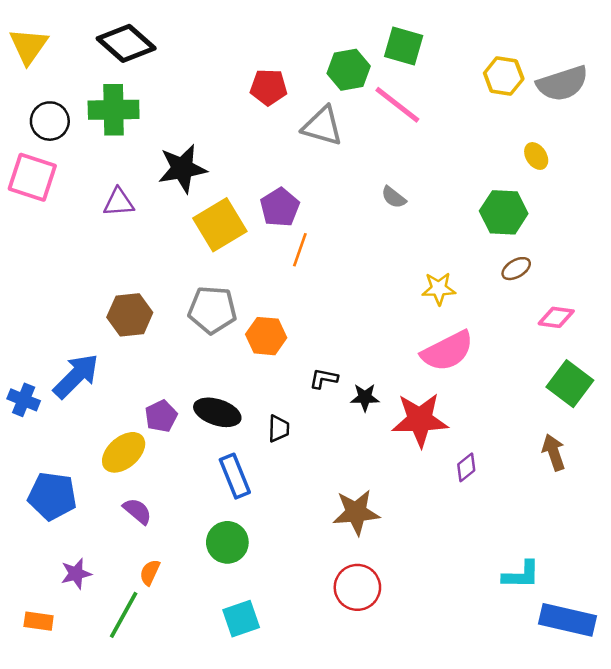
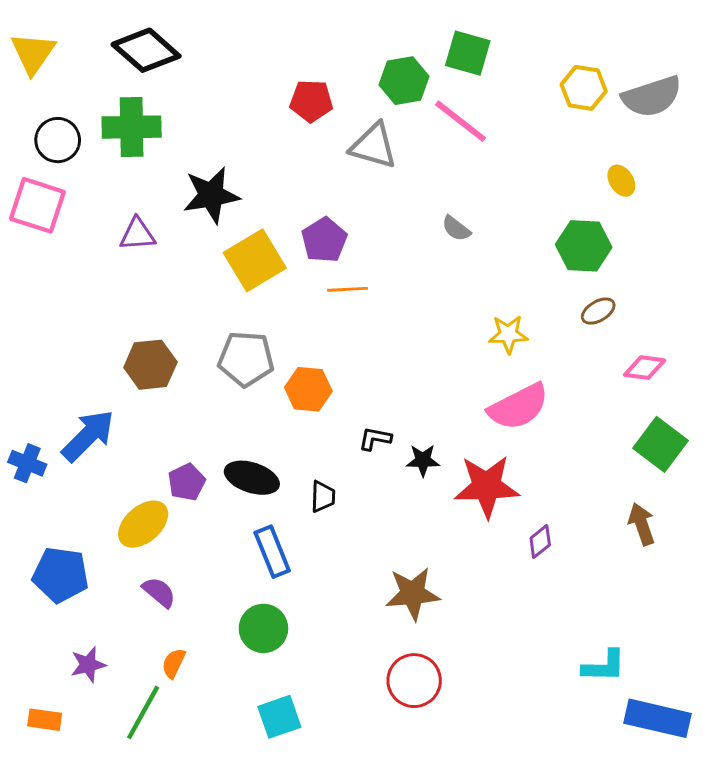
orange line: (300, 250) -> (347, 289), turned 68

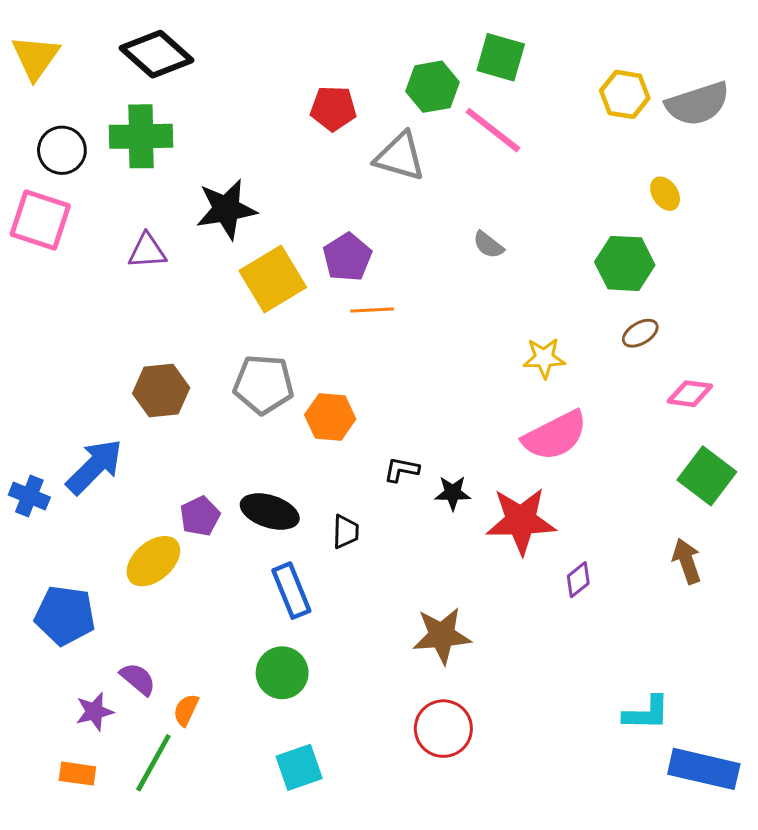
purple semicircle: (159, 592) -> (138, 679), moved
orange rectangle: (45, 720) -> (77, 774), moved

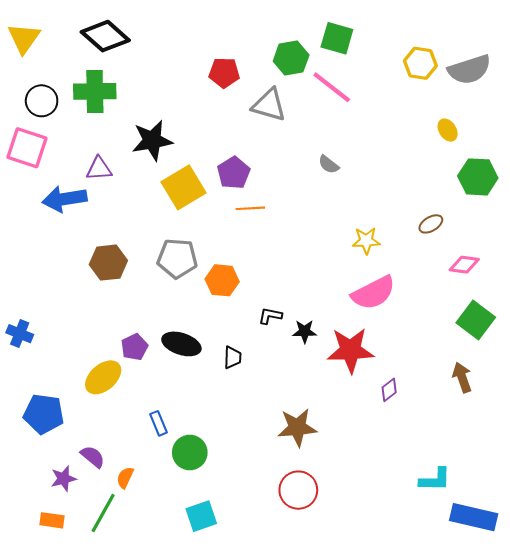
green hexagon: (625, 263) -> (478, 177), moved
blue arrow: (94, 467) -> (65, 199), moved, turned -144
blue rectangle: (291, 591) -> (158, 423), moved, size x0.7

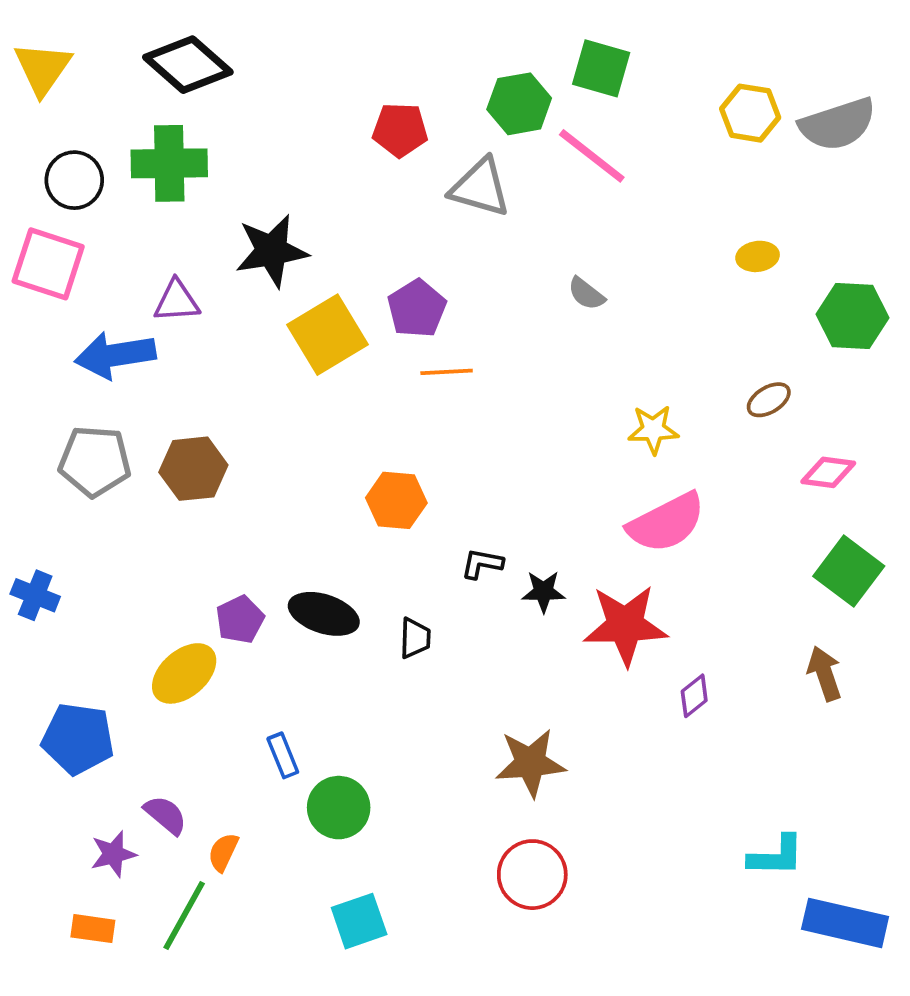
yellow ellipse: (448, 130) -> (758, 256), moved, turned -65
gray pentagon: (177, 258) -> (95, 461), moved

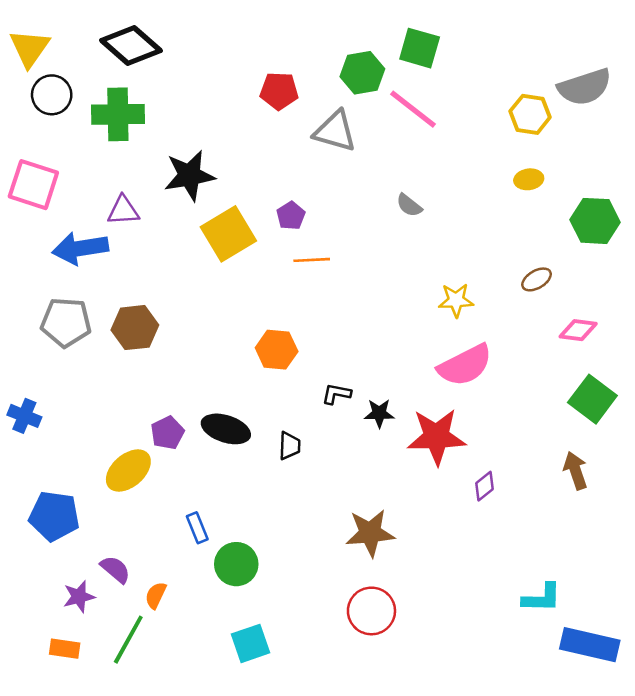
yellow hexagon: (750, 113) -> (530, 114), moved
black circle: (74, 180) -> (52, 95), moved
purple pentagon: (417, 309) -> (291, 216), size x0.7

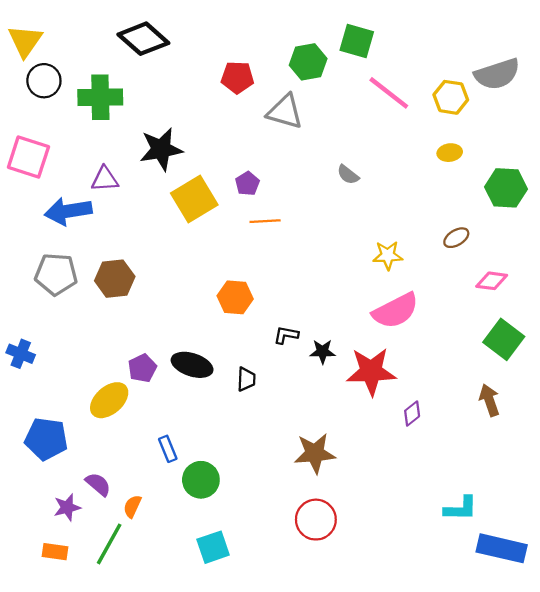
black diamond: (131, 45) -> (143, 39), moved
pink line: (413, 109) -> (389, 93), moved

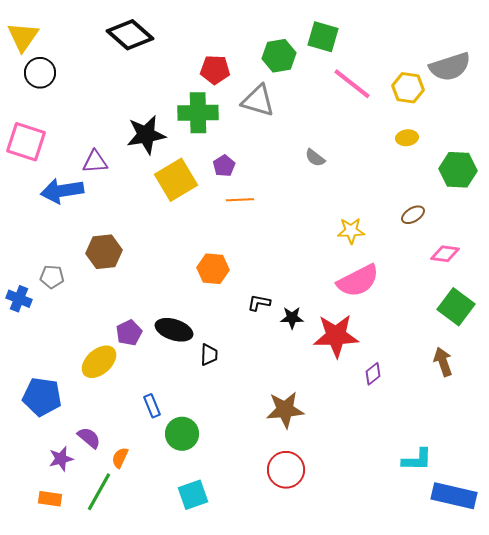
green cross: (100, 97) -> (198, 113), moved
gray pentagon: (56, 274) -> (52, 277), moved, size x0.6
blue cross: (21, 354) -> (19, 299), moved
black trapezoid: (246, 379) -> (209, 355), moved

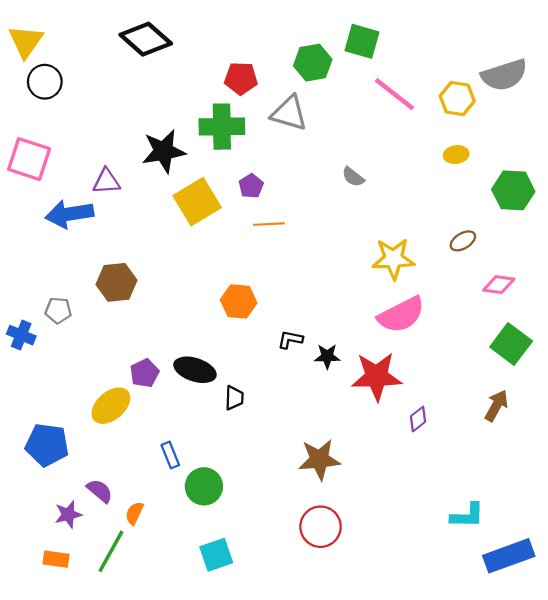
yellow star: (351, 231) -> (393, 259), size x1.4
brown arrow: (443, 362) -> (496, 406), turned 48
blue rectangle: (454, 496) -> (509, 556), turned -33

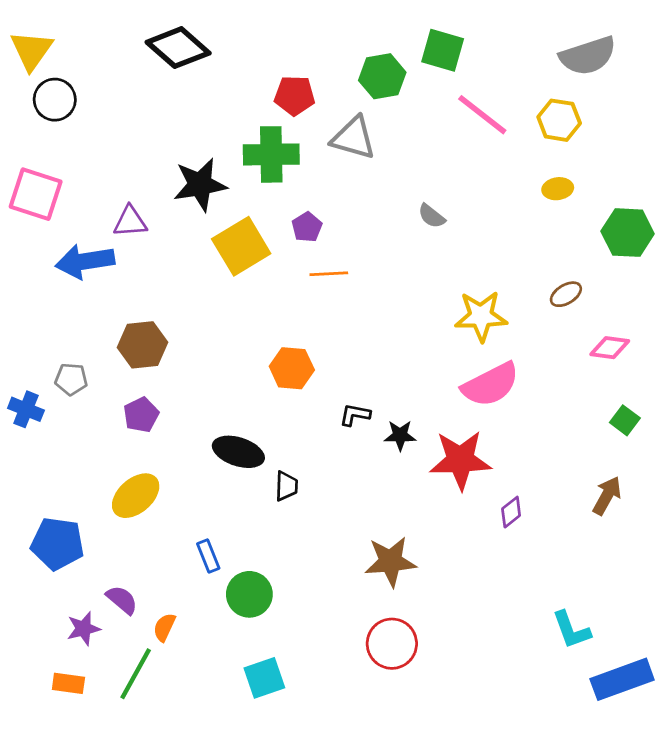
gray semicircle: (504, 75) -> (588, 56), moved
green square: (511, 344) -> (625, 420), size x0.6
purple pentagon: (145, 373) -> (141, 415), moved
cyan L-shape: (467, 515) -> (571, 630), turned 69

